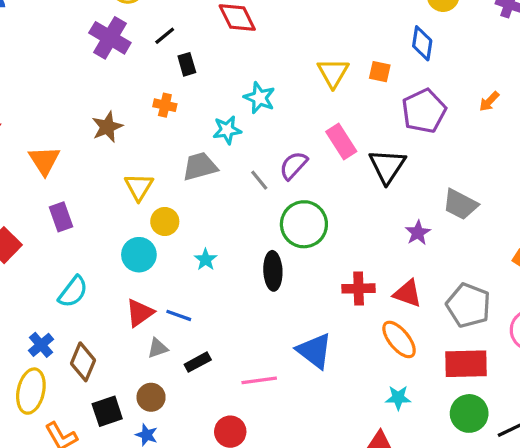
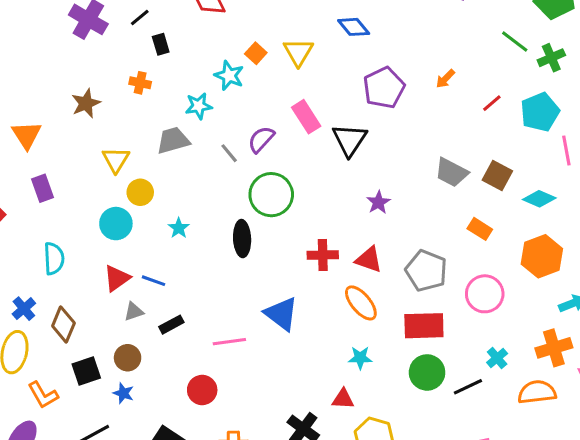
blue diamond: (422, 43) -> (354, 27), moved, turned -48
orange square: (380, 72) -> (256, 53), moved, turned 30
gray trapezoid: (460, 204) -> (452, 172), moved
cyan semicircle: (73, 292) -> (54, 259), turned -40

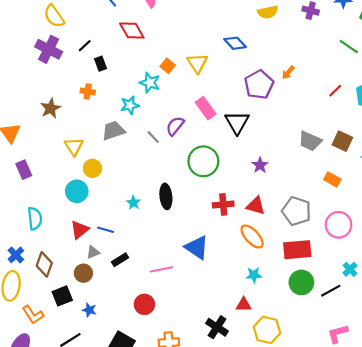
orange arrow: (445, 79) -> (288, 72), moved
green circle: (271, 195) -> (203, 161), moved
cyan star: (179, 228) -> (134, 203), moved
brown circle: (128, 358) -> (83, 273), moved

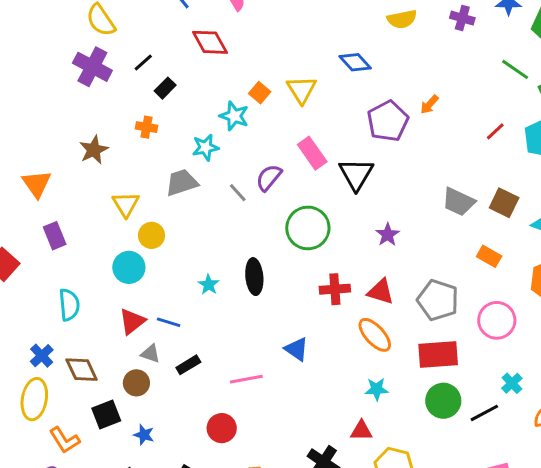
black rectangle: (100, 64) -> (165, 88), turned 64
blue triangle: (197, 248) -> (297, 349), size x0.7
gray triangle: (93, 252) -> (150, 354), turned 40
brown diamond: (44, 264) -> (82, 370), turned -45

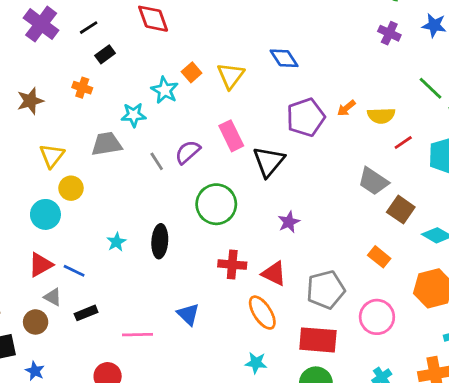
yellow semicircle: (402, 19) -> (381, 116), moved
gray trapezoid: (459, 202) -> (373, 181), moved
gray pentagon: (438, 300) -> (326, 290), turned 30

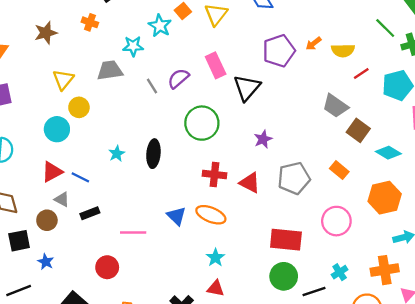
gray pentagon: (326, 290) -> (294, 178), moved
orange ellipse: (262, 313) -> (211, 215), moved, turned -36
cyan star: (256, 363) -> (215, 258), moved, turned 30

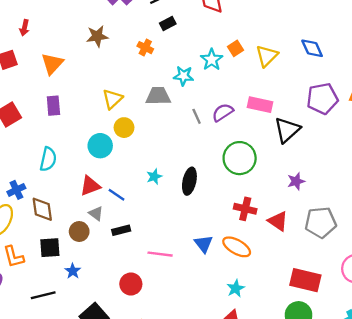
brown star: (46, 33) -> (97, 36), moved
pink rectangle: (216, 65) -> (260, 105), turned -60

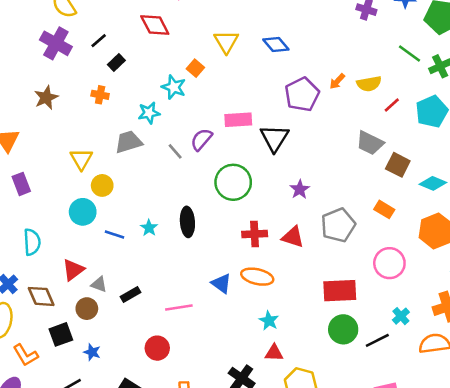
yellow triangle: (267, 56) -> (226, 42), moved
red triangle: (90, 186) -> (73, 270), moved
blue line: (116, 195) -> (114, 235), moved

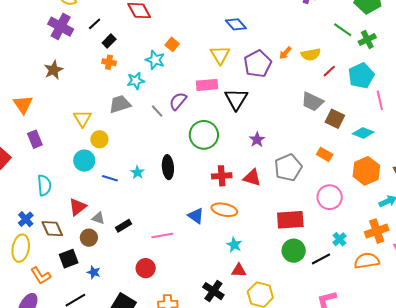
yellow triangle: (226, 42) -> (220, 55), moved
orange cross: (100, 95) -> (109, 62), moved

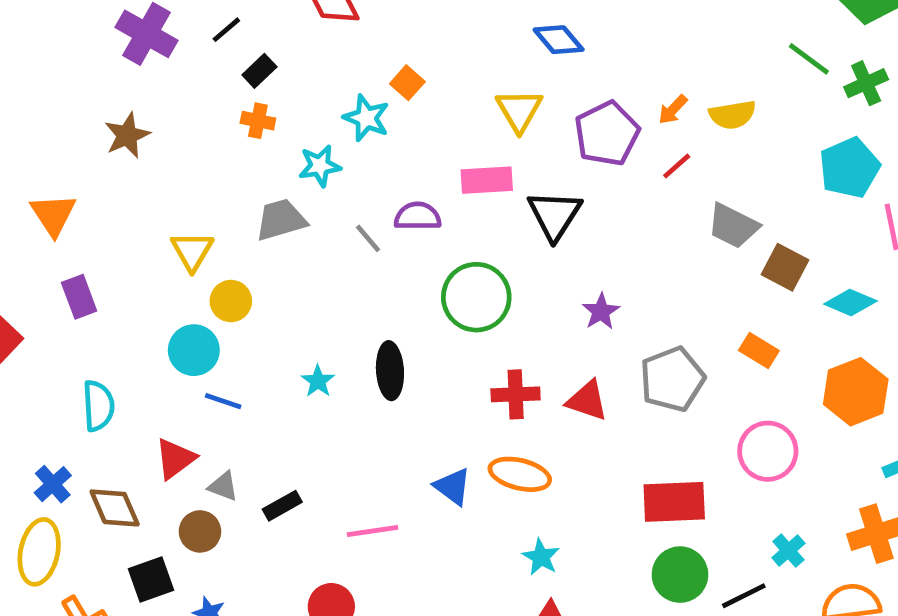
red line: (329, 71) -> (677, 166), moved
purple semicircle: (178, 101) -> (418, 216), turned 48
blue line: (110, 178) -> (223, 401), moved

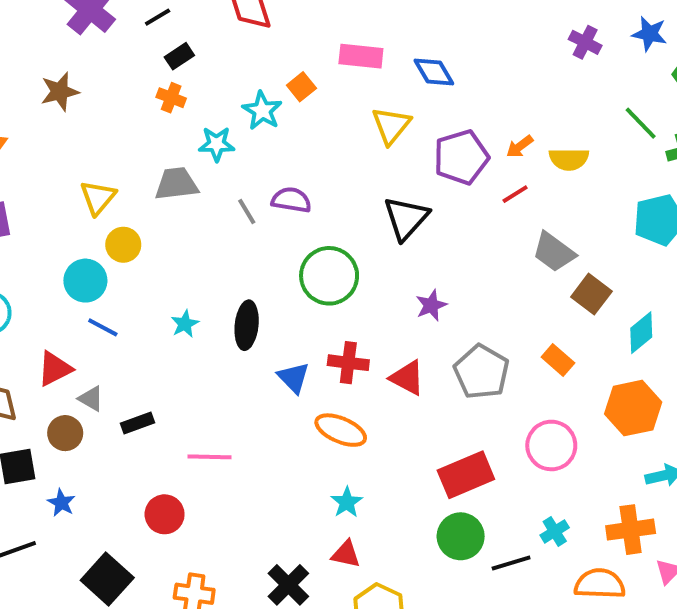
pink rectangle: (487, 180) -> (361, 56), moved
cyan diamond: (850, 302) -> (641, 333), turned -72
gray pentagon: (672, 379) -> (482, 372), turned -30
blue triangle: (453, 487) -> (294, 378), moved
red rectangle: (674, 502) -> (466, 475), turned -30

